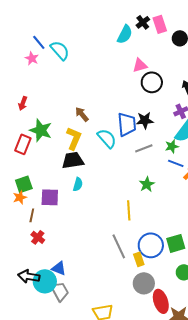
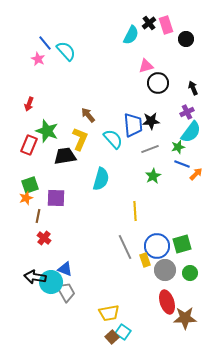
black trapezoid: (73, 160) -> (65, 156), moved
cyan semicircle: (78, 184) -> (101, 179), moved, size x1.6
green star: (147, 184) -> (153, 176), moved
gray circle: (144, 283) -> (165, 270), moved

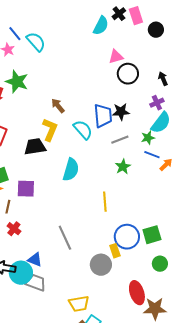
green star: (47, 131) -> (17, 82), moved
gray line: (125, 247) -> (65, 238), moved
gray circle: (165, 270) -> (101, 265), moved
gray trapezoid: (66, 292) -> (36, 283), turned -40

